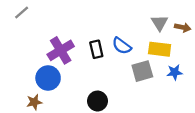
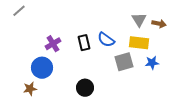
purple cross: (61, 50) -> (53, 44), size x0.7

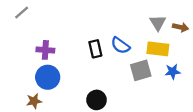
purple cross: (53, 44) -> (45, 50), moved, turned 35

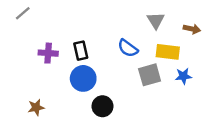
gray triangle: (158, 23) -> (156, 20), moved
black rectangle: (95, 49) -> (81, 51), moved
blue circle: (48, 77) -> (83, 78), moved

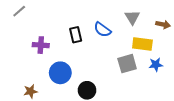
blue semicircle: (128, 48) -> (102, 30), moved
black rectangle: (81, 51) -> (76, 35), moved
blue circle: (83, 78) -> (60, 73), moved

